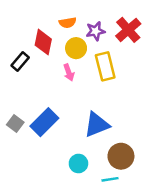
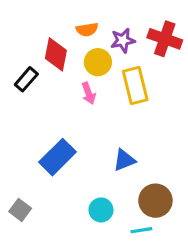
red cross: (128, 30) -> (165, 39), turned -30
gray square: (15, 123) -> (20, 210), moved
blue triangle: (97, 125) -> (124, 160), size x0.7

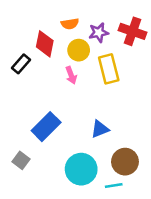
gray square: (20, 210) -> (21, 160), moved
cyan circle: (101, 210) -> (81, 169), size x1.6

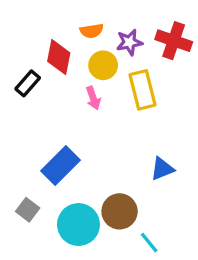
blue triangle: (100, 129) -> (162, 169), moved
brown circle: (125, 162) -> (120, 211), moved
cyan circle: (81, 169) -> (78, 225), moved
cyan line: (114, 185) -> (149, 243), turned 60

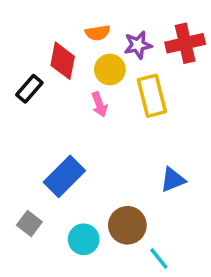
red cross: (174, 41) -> (185, 43), turned -32
cyan circle: (78, 225) -> (84, 239), size x0.7

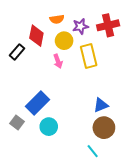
gray square: (29, 224) -> (17, 123), moved
brown circle: (127, 225) -> (104, 128), moved
cyan circle: (84, 239) -> (49, 127), moved

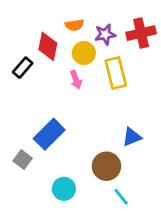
cyan circle: (49, 127) -> (64, 189), moved
brown circle: (104, 128) -> (106, 166), moved

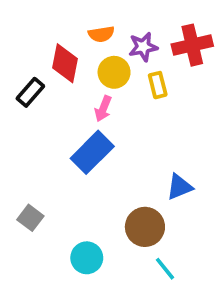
yellow rectangle: (116, 73) -> (158, 85), moved, size x0.6
pink arrow: (76, 80) -> (103, 109), turned 42
blue rectangle: (49, 134) -> (92, 152), moved

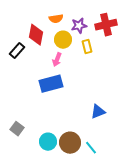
blue rectangle: (92, 152) -> (51, 84), turned 30
blue triangle: (180, 187) -> (98, 112), moved
gray square: (30, 218) -> (17, 129), moved
brown circle: (145, 227) -> (70, 143), moved

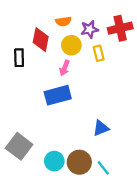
black rectangle: (17, 51) -> (19, 58), turned -42
blue triangle: (98, 112) -> (101, 128), moved
gray square: (17, 129) -> (19, 146), size x1.6

